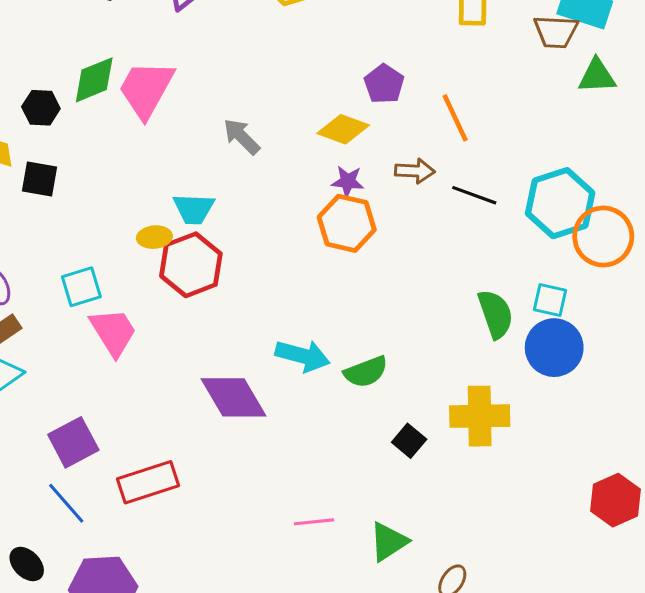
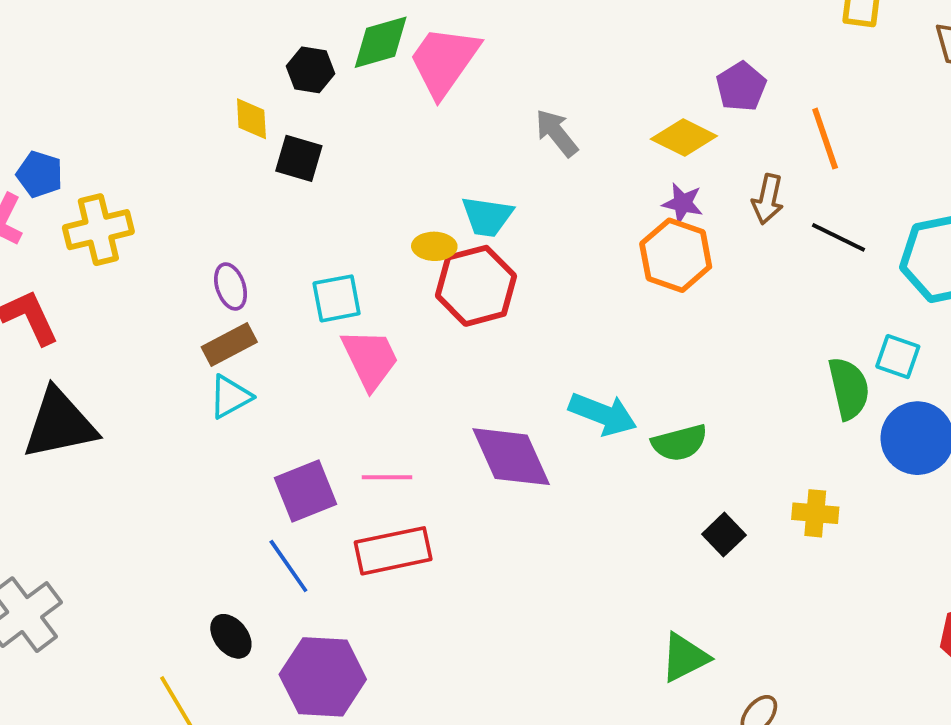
brown arrow: (415, 171) -> (768, 199), turned 93
cyan square: (550, 300) -> (898, 357), moved
yellow cross: (480, 416) -> (815, 513), size x0.6
pink line: (314, 522) -> (387, 477), moved

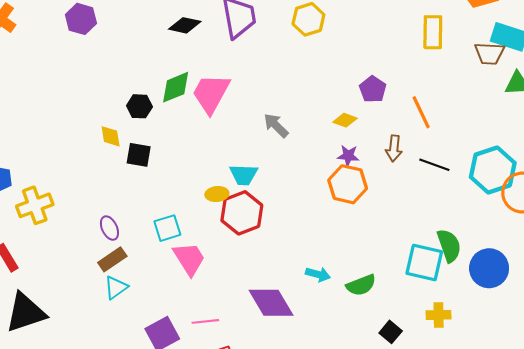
yellow diamond: (684, 138) -> (345, 120), size x0.7
cyan square: (898, 357) -> (424, 263), moved, size x1.6
cyan arrow: (603, 414) -> (318, 274), size x0.7

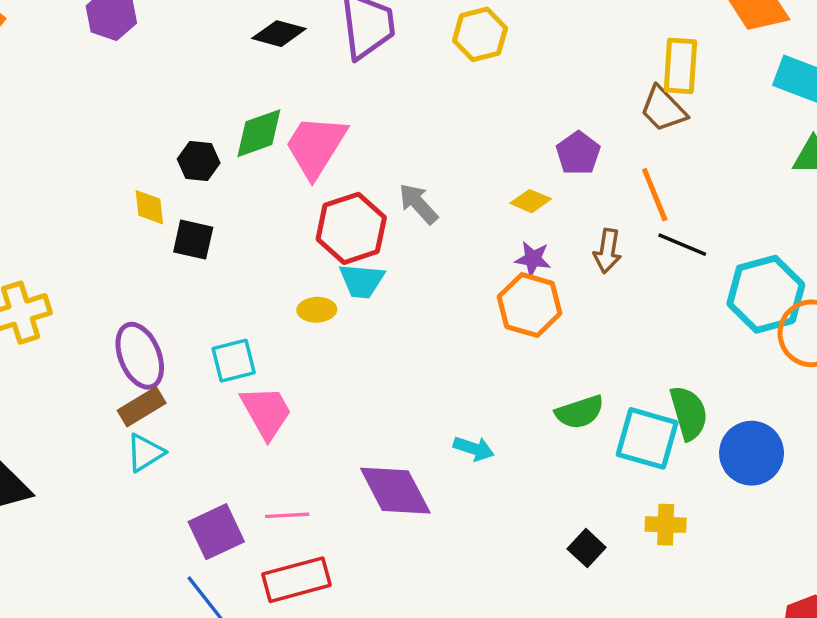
brown trapezoid: (489, 53) -> (663, 109), moved, turned 40
black line: (434, 165) -> (682, 245), moved
red hexagon: (242, 213) -> (351, 228), moved
purple ellipse: (109, 228) -> (140, 356), size x1.6
green semicircle: (361, 285) -> (580, 412), moved

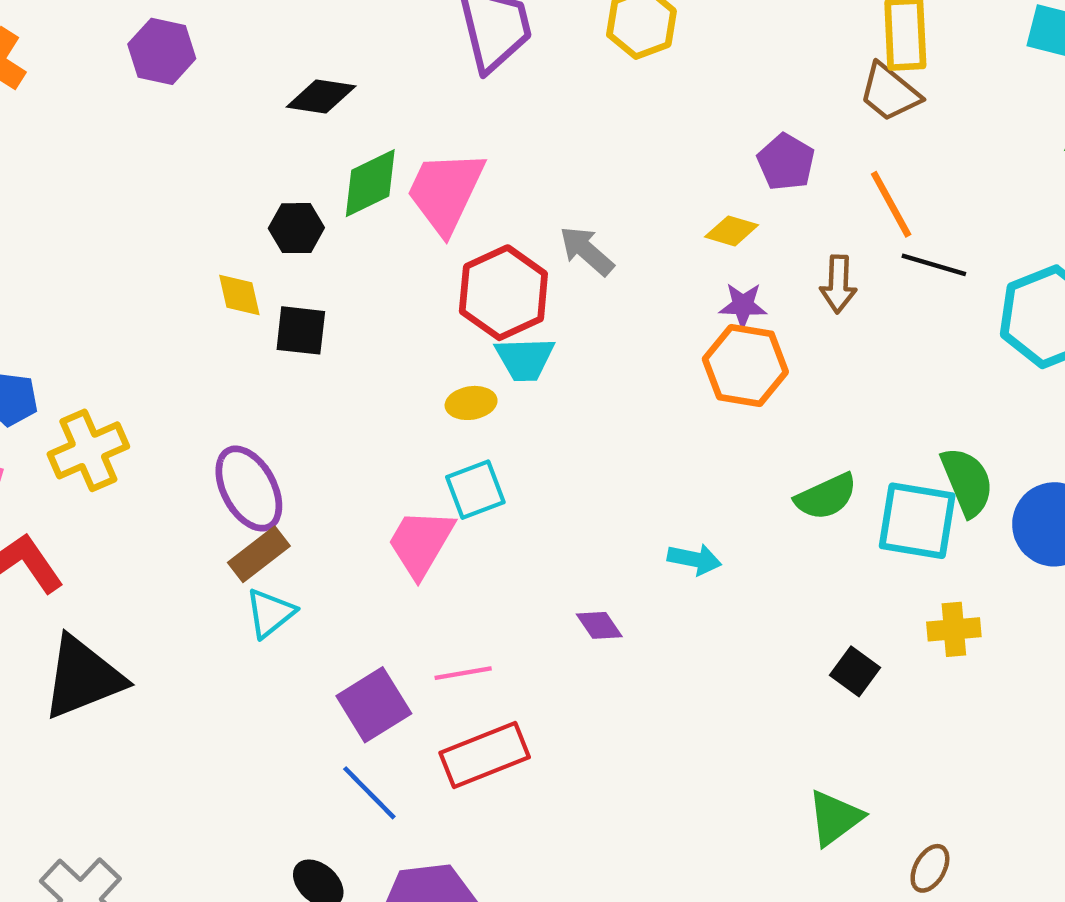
black diamond: (279, 34) -> (321, 97), moved
cyan square: (234, 361) -> (475, 490), moved
pink trapezoid: (266, 412) -> (421, 543), turned -114
purple diamond: (395, 491) -> (599, 625), size x0.5

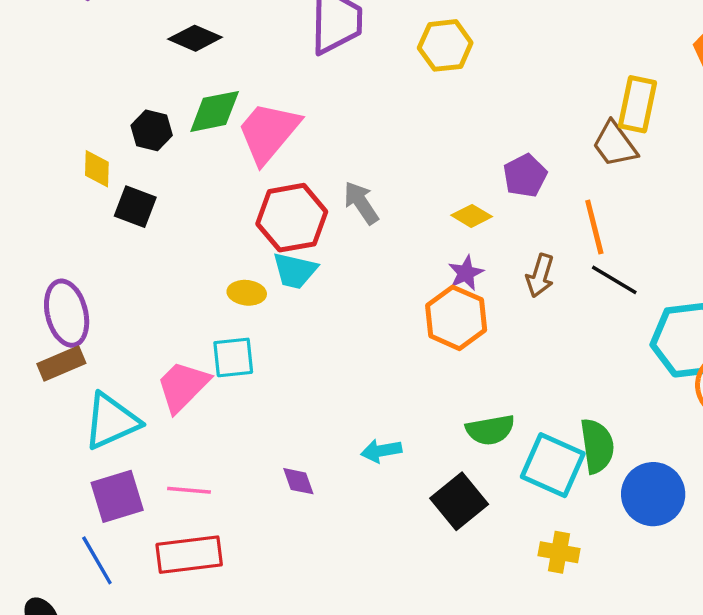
purple star: (743, 305) -> (466, 273), turned 30
cyan arrow: (694, 559) -> (381, 451), turned 144
cyan triangle: (270, 613) -> (111, 421), moved, size x1.5
black square: (855, 671) -> (459, 501), moved, size x1.5

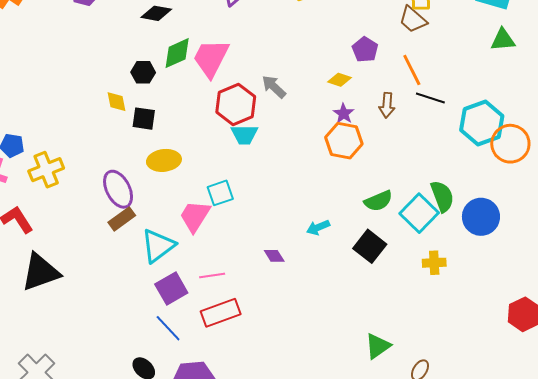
yellow ellipse: (247, 293) -> (164, 160), moved, size x1.5
cyan square: (553, 465) -> (419, 213), turned 33

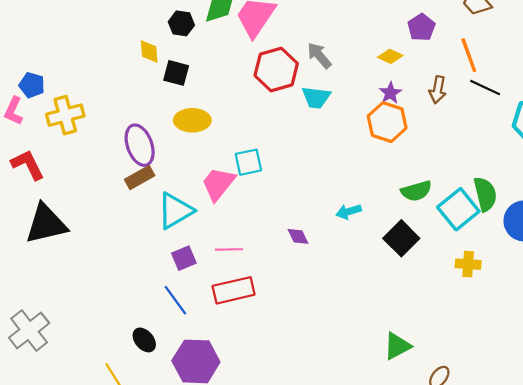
cyan trapezoid: (244, 135) -> (316, 97), moved
purple square: (171, 288) -> (184, 258), size x0.7

